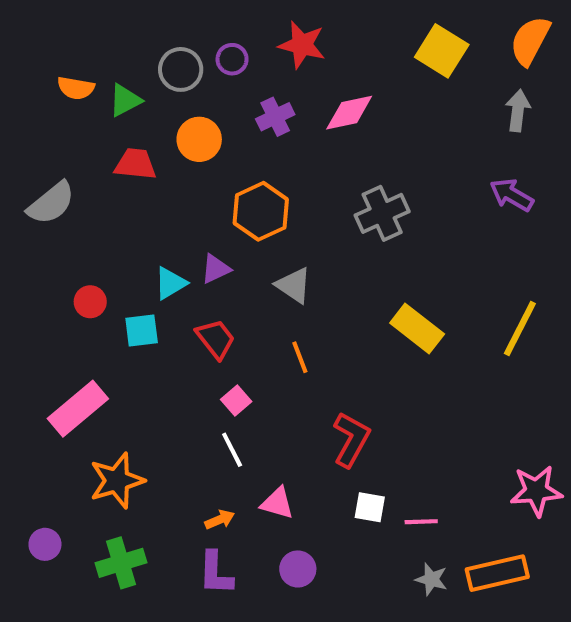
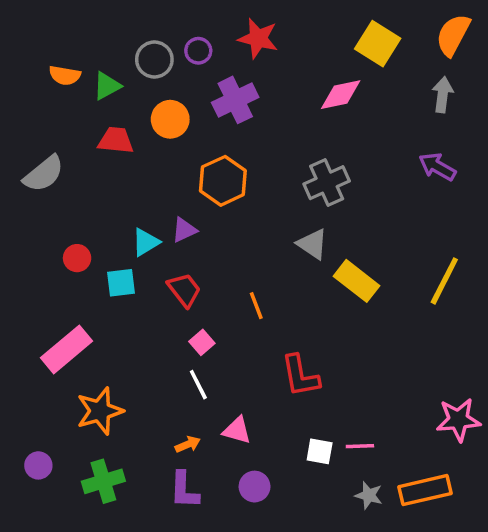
pink diamond: (349, 113) -> (341, 95), moved
purple cross: (275, 117) -> (235, 100), size x1.4
gray triangle: (294, 285) -> (313, 244), moved
red L-shape: (351, 439) -> (300, 376), turned 141
white square: (370, 507) -> (320, 451), moved

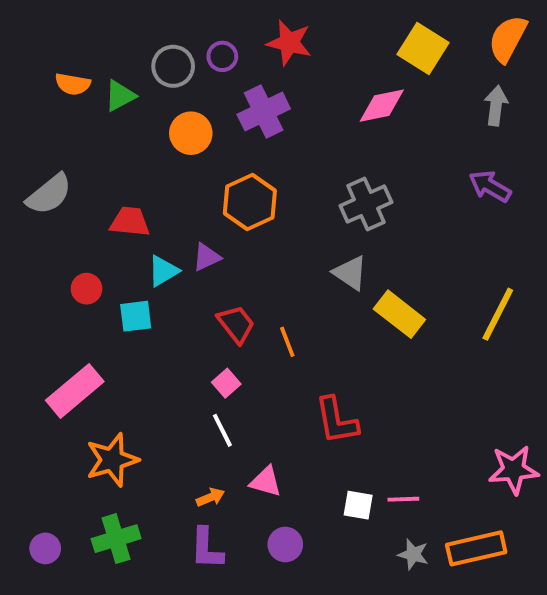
red trapezoid: (116, 140) -> (130, 222), moved
red trapezoid: (184, 290) -> (236, 324), moved
purple circle: (38, 465) -> (45, 548), moved

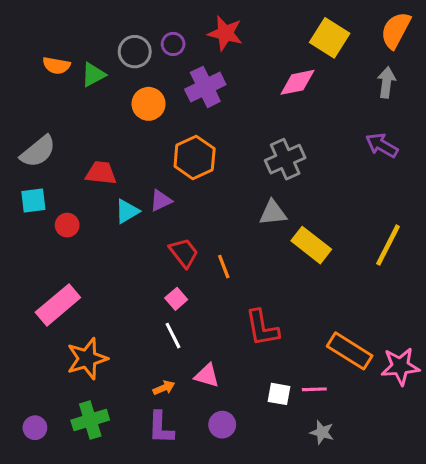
gray triangle: (350, 273) -> (273, 213), turned -40
cyan square: (136, 316) -> (33, 201), moved
orange rectangle: (476, 548) -> (350, 351), moved, turned 45

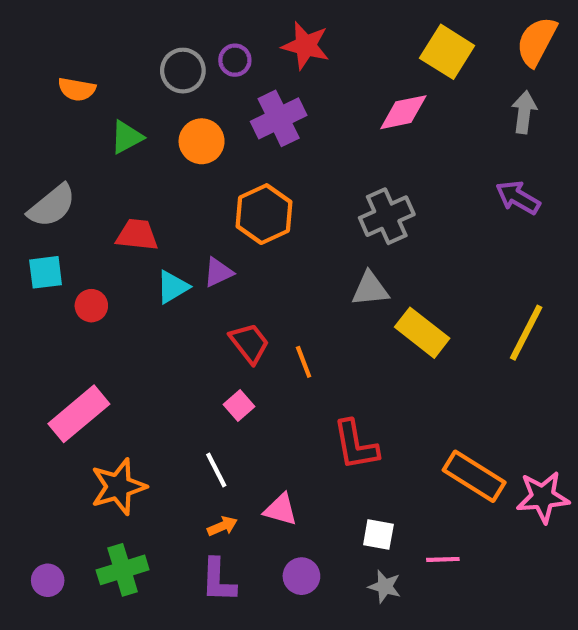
green triangle: (93, 75) -> (127, 137), moved
white line: (173, 336) -> (216, 470), moved
pink line: (314, 389) -> (443, 559), moved
gray star: (322, 432) -> (385, 587), moved

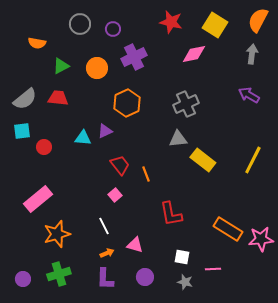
red star: (306, 46) -> (171, 22), moved
gray circle: (183, 71) -> (80, 24), moved
red trapezoid: (137, 235) -> (58, 98), moved
cyan triangle: (172, 287) -> (83, 138), turned 36

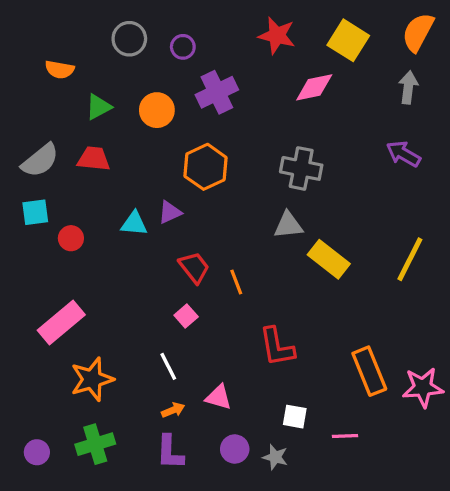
gray cross: (186, 104) -> (301, 168), turned 35
orange rectangle: (228, 229) -> (369, 371), turned 36
gray star: (185, 282) -> (275, 457), moved

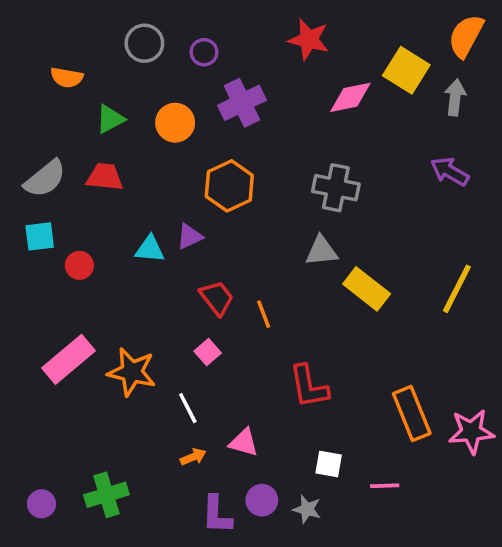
yellow square: (348, 40) -> (406, 70), moved
orange star: (92, 379) -> (132, 372), moved, turned 30
purple L-shape: (170, 452) -> (217, 515), moved

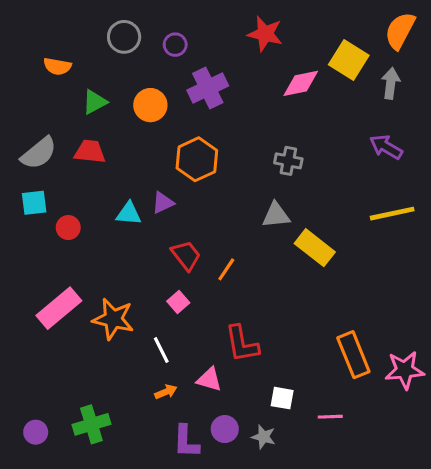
gray cross: (336, 188) -> (288, 161), size x0.7
yellow line: (457, 289) -> (392, 214), moved, turned 51
orange line: (264, 314) -> (226, 269), turned 55
red L-shape: (309, 386) -> (242, 344), moved

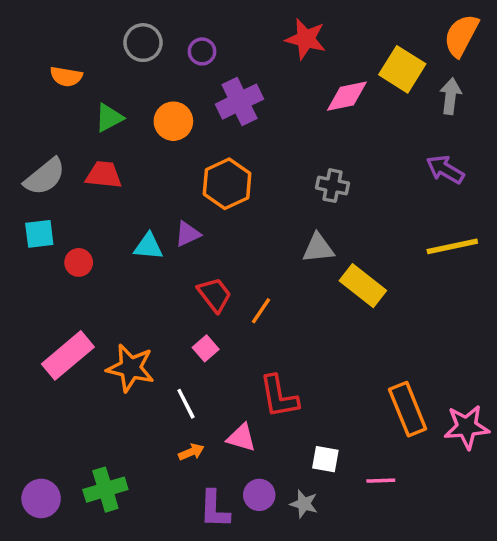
purple circle: (36, 432) -> (41, 498), size x1.4

